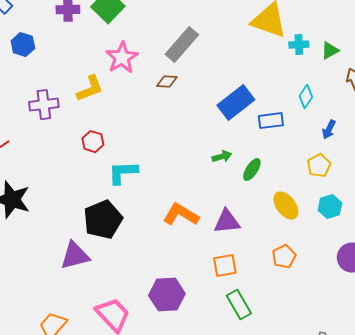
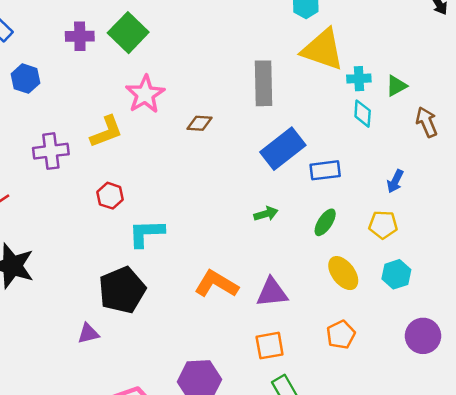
gray rectangle: (182, 45) -> (263, 83), moved, turned -42
cyan diamond: (306, 97) -> (363, 114), moved, turned -30
yellow pentagon: (319, 166) -> (383, 225), turned 30
green ellipse: (252, 170) -> (325, 222), moved
purple triangle: (75, 256) -> (88, 333), size x0.6

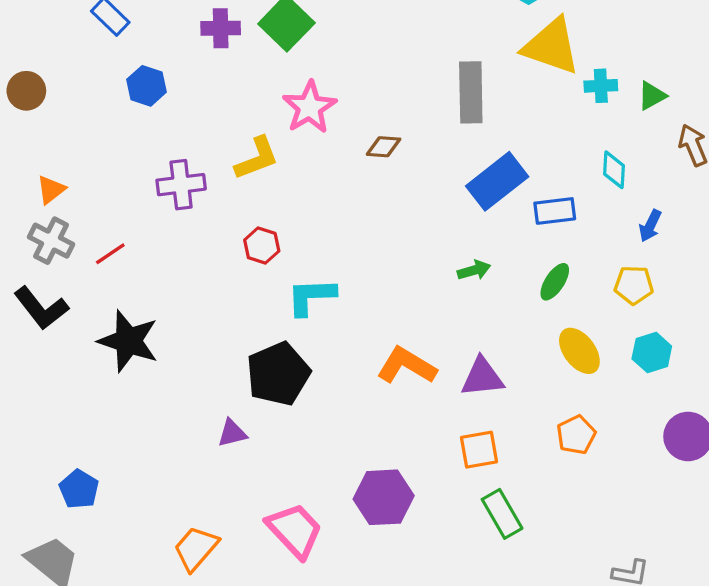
cyan diamond: (363, 114) -> (614, 170), moved

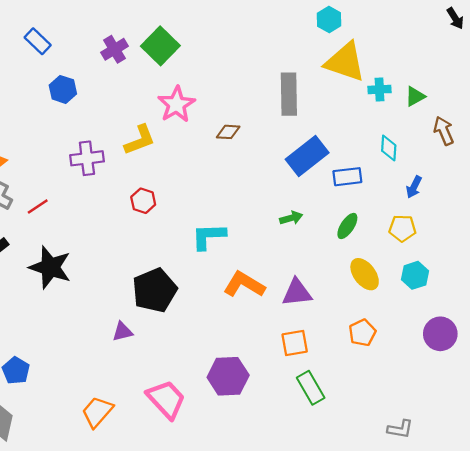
purple cross: (221, 28) -> (114, 49), turned -30
cyan L-shape: (311, 297) -> (209, 236), moved

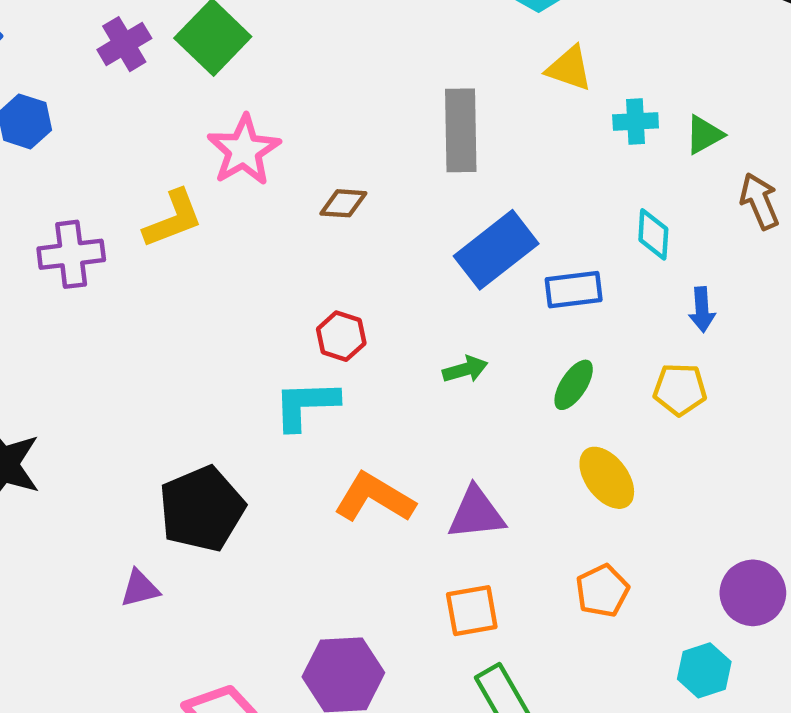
yellow triangle: (345, 62) -> (569, 68), size x0.6
blue arrow: (414, 187) -> (702, 310), turned -30
red hexagon: (143, 201) -> (341, 336), moved
cyan hexagon: (415, 275) -> (704, 670), moved

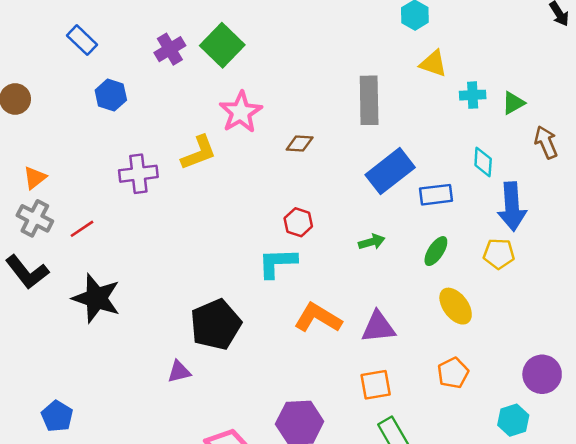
blue arrow: (702, 310) -> (512, 206), size x1.8

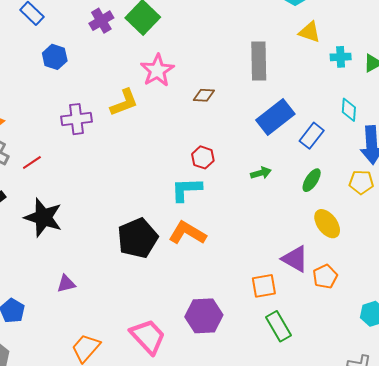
blue rectangle: (436, 195) -> (312, 136), turned -45
orange L-shape: (318, 318) -> (187, 233), moved
purple triangle: (378, 327) -> (295, 259), moved, turned 36
purple triangle: (179, 372) -> (66, 284), moved

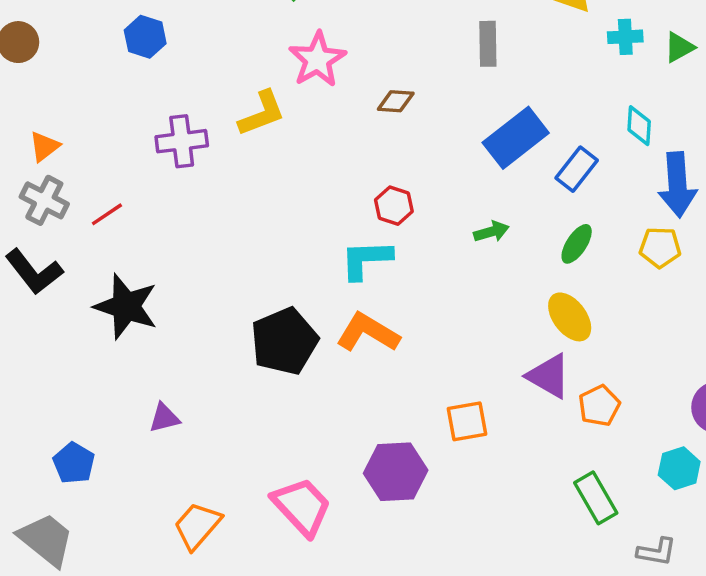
gray rectangle: (259, 61) -> (488, 44), size x0.7
yellow ellipse: (327, 224) -> (570, 317), moved
orange square: (264, 286) -> (467, 421), moved
green rectangle: (278, 326) -> (596, 498), moved

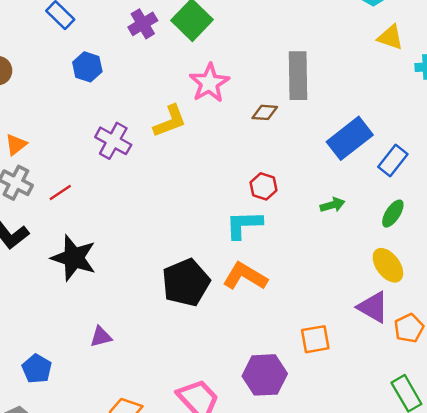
gray rectangle: (488, 44) -> (298, 76), moved, size x1.5
purple cross: (182, 141) -> (113, 141), turned 36

